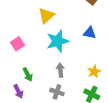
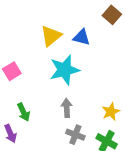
blue triangle: (90, 33) -> (82, 37), moved
gray cross: (57, 92) -> (75, 135), moved

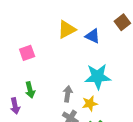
cyan star: (65, 70) -> (98, 77), moved
yellow star: (111, 112) -> (90, 104), moved

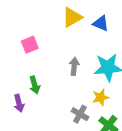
gray arrow: (68, 94) -> (74, 66), moved

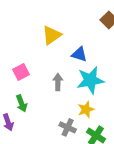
blue triangle: (101, 23) -> (79, 54), moved
pink square: (30, 45) -> (21, 72), moved

